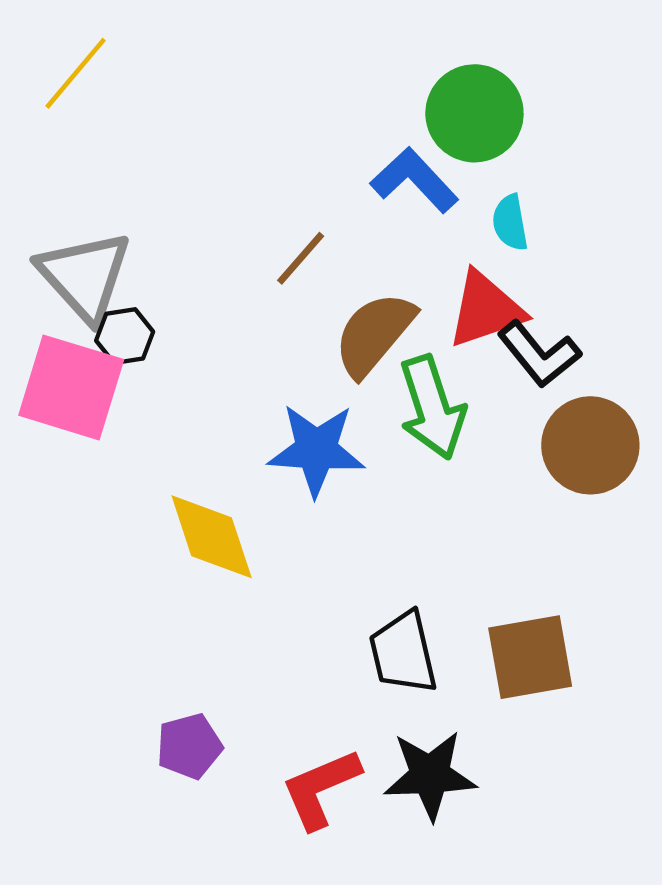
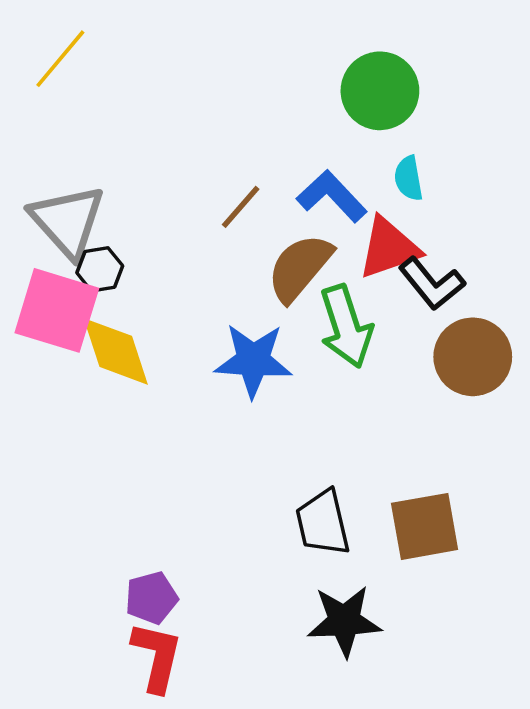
blue L-shape: (414, 180) -> (332, 196), moved
yellow diamond: (212, 537) -> (116, 351), moved
red L-shape: (321, 789) -> (157, 657), moved, turned 126

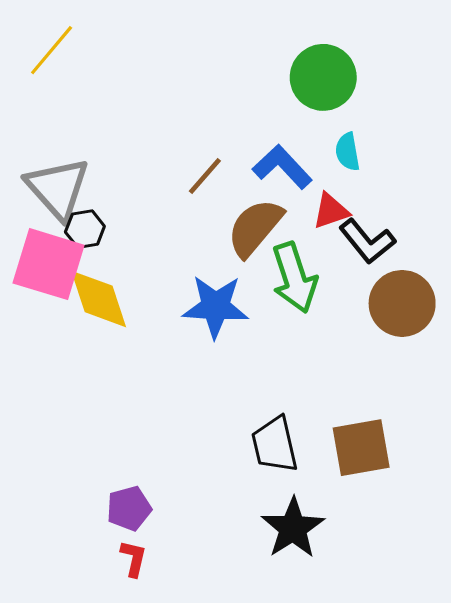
red triangle: (389, 248) -> (331, 211), size x0.7
black star: (344, 621) -> (293, 528), turned -30
red L-shape: (157, 657) -> (134, 558), size x0.6

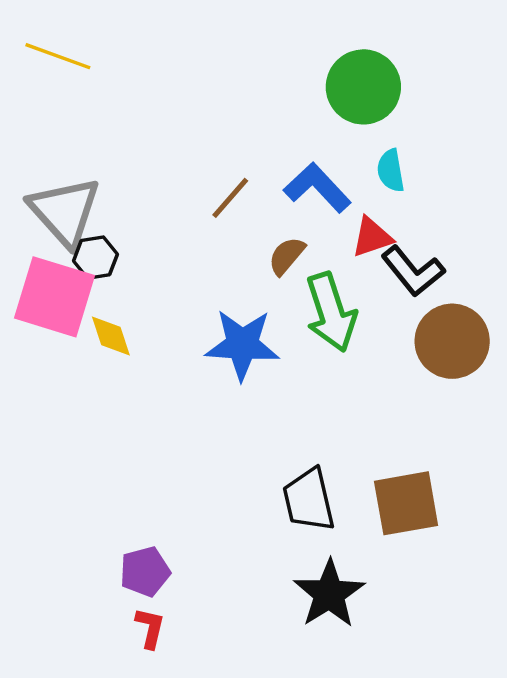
yellow line: (52, 50) -> (58, 56), turned 70
brown semicircle: (255, 228) -> (287, 256), size x0.6
yellow diamond: (99, 299) -> (111, 336), size x0.6

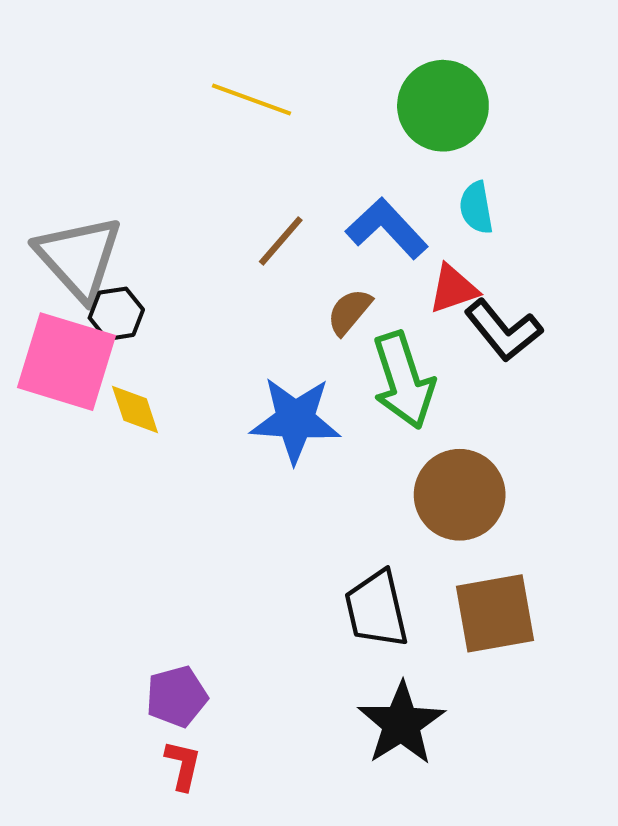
yellow line: (58, 56) -> (252, 99), moved
brown circle: (452, 341) -> (460, 495), moved

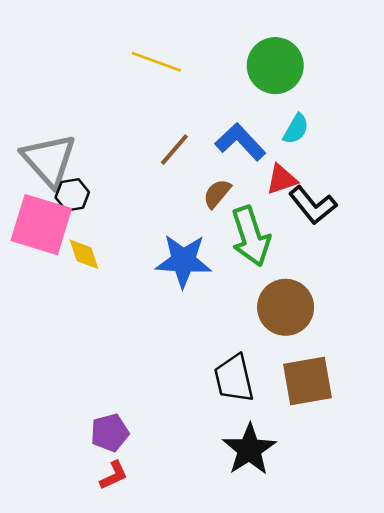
cyan semicircle: (476, 208) -> (296, 129), turned -140
red L-shape: (183, 765) -> (114, 475), turned 52

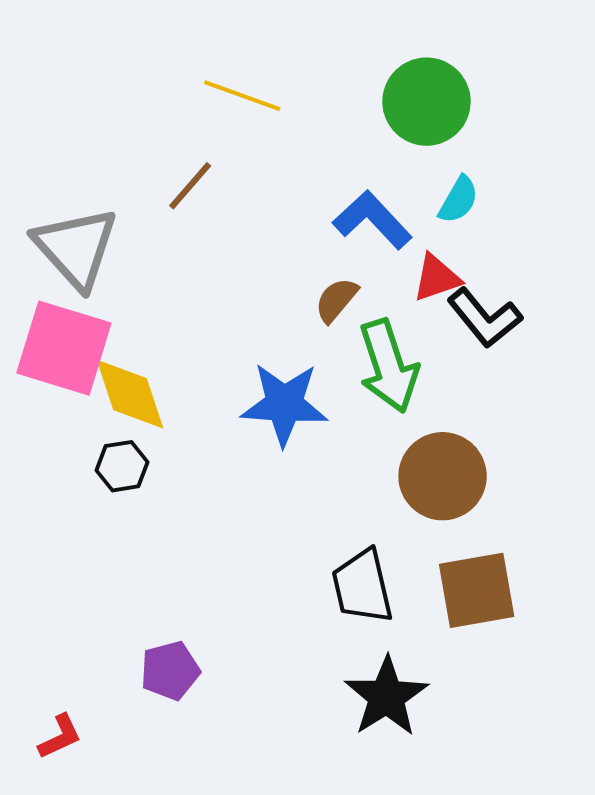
brown line: (174, 150) -> (190, 186), moved
black hexagon: (72, 195) -> (122, 466), moved
yellow diamond: (84, 254) -> (130, 394), size x1.5
red L-shape: (114, 475) -> (60, 737), moved

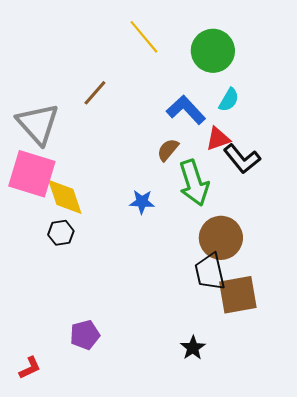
yellow line: (242, 96) -> (144, 37), moved, turned 30
blue star: (284, 404) -> (142, 202), size x0.6
black trapezoid: (362, 586) -> (210, 272), moved
black star: (386, 697) -> (193, 348), size x0.6

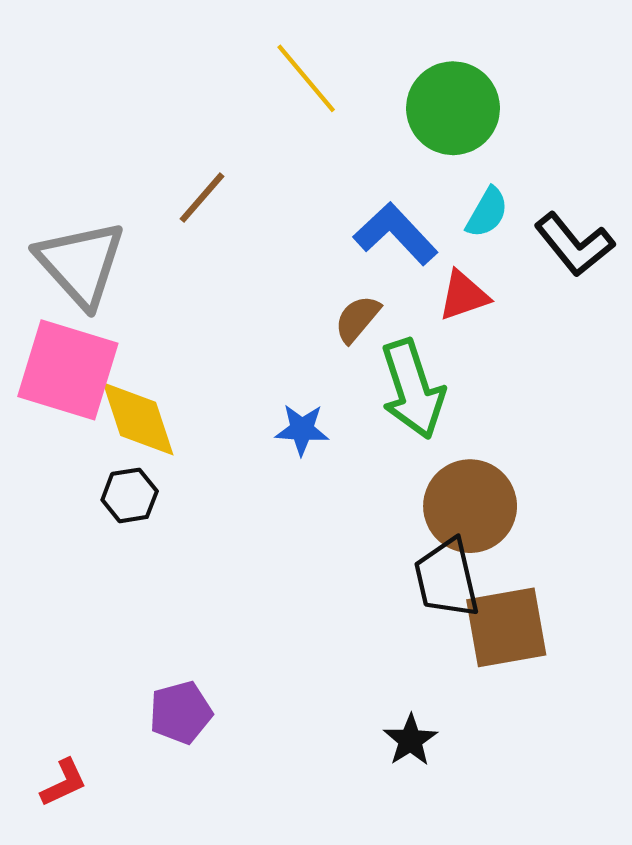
black L-shape: (242, 159) -> (574, 244), moved

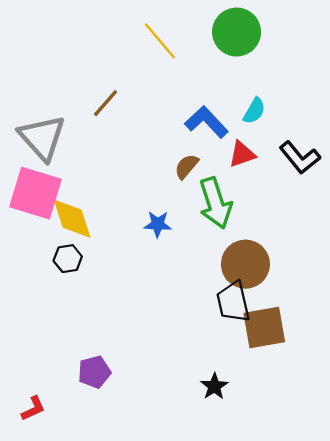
green circle: (453, 108) -> (237, 32), moved
black L-shape: (574, 244) -> (300, 158), moved

